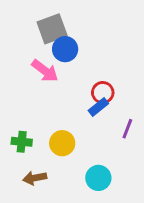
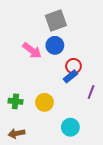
gray square: (52, 29) -> (56, 21), moved
blue circle: (65, 49) -> (55, 45), moved
brown arrow: (35, 178) -> (17, 133), moved

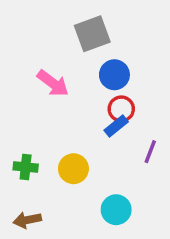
blue circle: (55, 45) -> (114, 75), moved

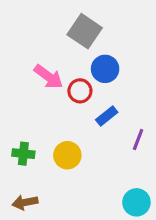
gray square: (92, 34) -> (85, 31), turned -36
red circle: (121, 109) -> (80, 91), moved
cyan circle: (116, 210) -> (136, 202), moved

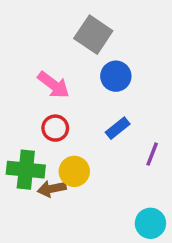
red circle: (80, 91) -> (55, 128), moved
green cross: (23, 154) -> (26, 170), size x1.5
brown arrow: (25, 202) -> (52, 189), moved

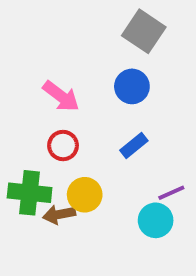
gray square: (93, 35) -> (144, 31), moved
purple line: (152, 154) -> (171, 193), moved, turned 45
cyan circle: (150, 223) -> (156, 220), moved

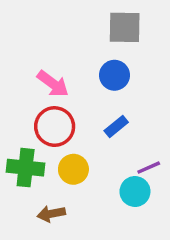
gray square: (144, 31) -> (125, 27), turned -33
red circle: (63, 146) -> (55, 127), size x1.5
brown arrow: (59, 214) -> (51, 214), moved

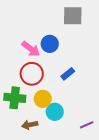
blue circle: (114, 75) -> (50, 44), moved
purple line: (149, 168) -> (87, 125), moved
cyan circle: (135, 192) -> (55, 112), moved

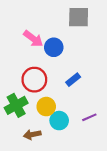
pink arrow: (31, 49) -> (33, 39), moved
green cross: (15, 98) -> (16, 105), turned -35
purple line: (87, 125) -> (89, 117), moved

